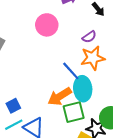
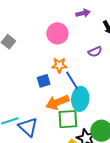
orange star: (93, 58) -> (59, 65), moved, size x0.7
blue square: (13, 106) -> (44, 81), moved

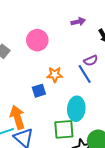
pink circle: (57, 33) -> (37, 40), moved
blue line: (72, 80) -> (85, 74), moved
orange arrow: (57, 102) -> (17, 117), moved, turned 95

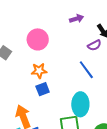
purple semicircle: (91, 61) -> (94, 45), moved
orange star: (55, 75) -> (39, 71), moved

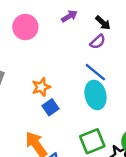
pink circle: (38, 39) -> (25, 27), moved
cyan ellipse: (80, 104) -> (96, 95), moved

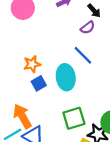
cyan ellipse: (96, 95) -> (66, 77), moved

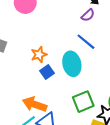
orange arrow: (22, 116) -> (35, 104), turned -35

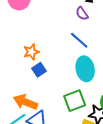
purple semicircle: (88, 15) -> (82, 14), turned 96
cyan ellipse: (72, 64) -> (85, 69), moved

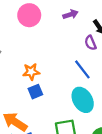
cyan ellipse: (85, 69) -> (83, 100), turned -30

